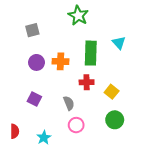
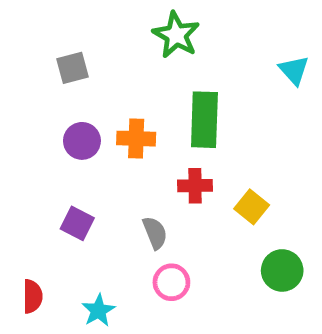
cyan triangle: (119, 43) -> (294, 70), moved
green circle: (115, 120) -> (282, 270), moved

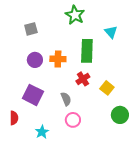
cyan triangle: (294, 70) -> (111, 32), moved
red cross: (195, 186) -> (83, 79), turned -32
purple square: (77, 223) -> (33, 95), size x1.5
red semicircle: (32, 296) -> (14, 118), moved

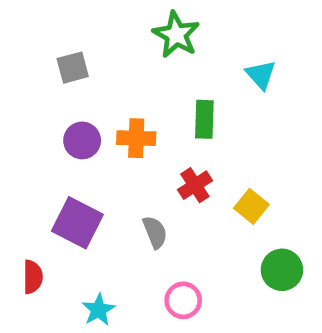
green rectangle: (87, 51) -> (204, 119), size x0.7
pink circle: (73, 120) -> (183, 300), moved

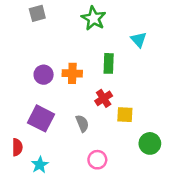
gray square: (73, 68) -> (37, 13), moved
yellow square: (251, 206) -> (125, 115), moved, turned -36
cyan star: (99, 310) -> (40, 165), moved

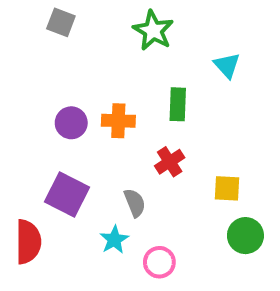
gray square: (37, 13) -> (61, 22), turned 36
yellow square: (125, 115) -> (227, 188), moved
red semicircle: (17, 147) -> (28, 242), size x1.5
cyan star: (40, 165) -> (114, 240), moved

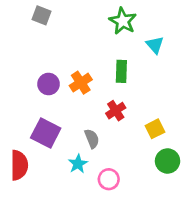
green star: (153, 31) -> (123, 21), moved
orange cross: (118, 121) -> (81, 83), turned -35
yellow square: (227, 188) -> (155, 129), turned -30

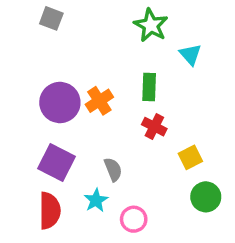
purple circle: (49, 84) -> (60, 103), size x1.5
red cross: (116, 111) -> (154, 127), moved, turned -30
red semicircle: (19, 165) -> (50, 211), moved

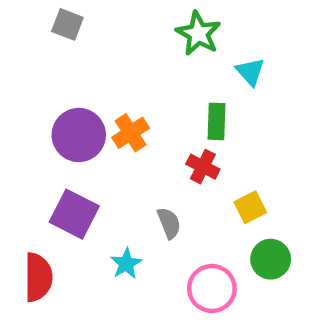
green rectangle: (149, 87) -> (216, 121), moved
gray semicircle: (113, 169) -> (169, 223), moved
red semicircle: (50, 211) -> (38, 277), moved
pink circle: (134, 219) -> (212, 288), moved, size x1.4

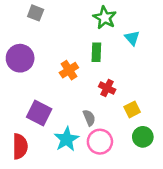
green rectangle: (216, 121) -> (96, 52), moved
purple circle: (79, 135) -> (20, 58), moved
cyan star: (126, 264) -> (67, 139), size x1.5
pink circle: (212, 288) -> (100, 142), moved

